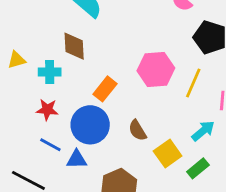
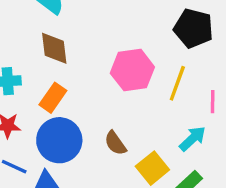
brown diamond: (74, 46) -> (54, 48), moved
orange rectangle: (105, 89) -> (53, 98), moved

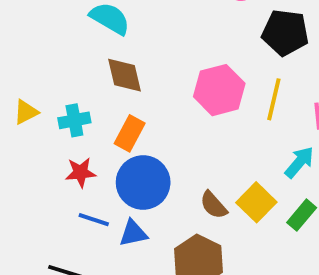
brown semicircle: (115, 143) -> (214, 205), moved

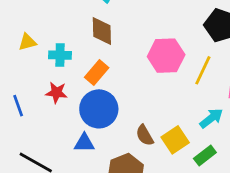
blue line: (94, 220) -> (18, 106), moved, turned 40

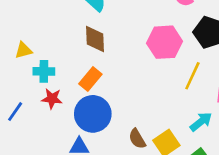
cyan cross: (60, 55) -> (44, 71), moved
pink hexagon: (166, 56) -> (164, 42), moved
blue line: (18, 106) -> (15, 112), turned 55

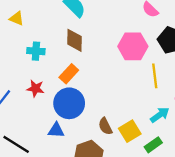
yellow triangle: (23, 50) -> (17, 18), moved, turned 35
cyan cross: (44, 71) -> (36, 51), moved
yellow line: (192, 76) -> (155, 76), turned -35

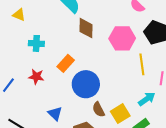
brown diamond: (74, 40) -> (86, 28), moved
blue circle: (69, 103) -> (86, 84), moved
blue triangle: (56, 130) -> (55, 114), turned 42

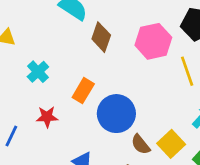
brown diamond: (86, 28) -> (101, 37), turned 30
cyan cross: (36, 43) -> (38, 72), turned -35

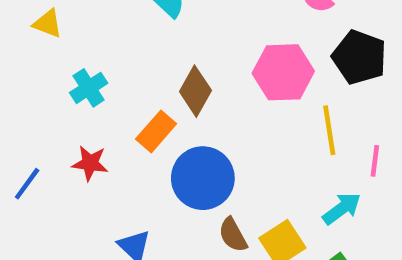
brown diamond: (101, 37) -> (195, 91), moved

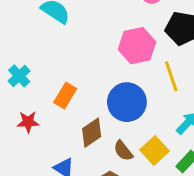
brown diamond: (195, 91) -> (92, 133), moved, turned 36
blue circle: (203, 178) -> (127, 102), moved

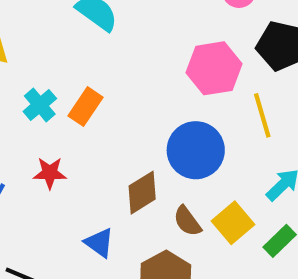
orange rectangle: (65, 95) -> (85, 107), moved

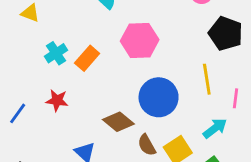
pink hexagon: (214, 68) -> (140, 40), moved
brown diamond: (142, 193) -> (118, 122), turned 64

